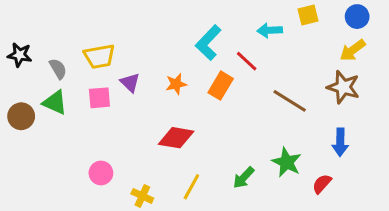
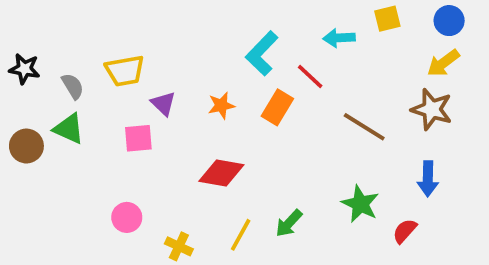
pink square: (99, 98) -> (138, 138), moved
green arrow: (244, 178) -> (289, 223), moved

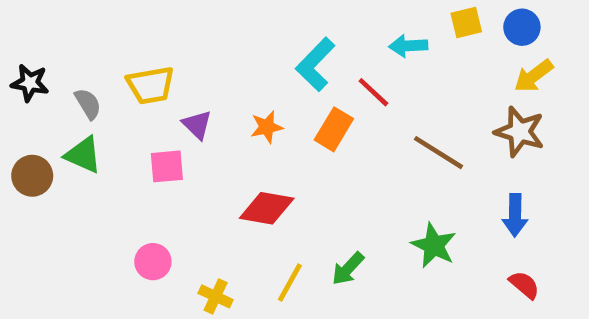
blue circle: (449, 21) -> (522, 27), moved
red semicircle: (405, 231) -> (524, 285), moved, turned 88

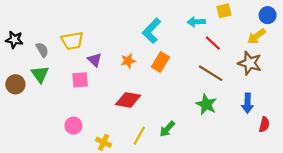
blue circle: (522, 27) -> (268, 15), moved
red line: (373, 92) -> (213, 43), moved
green triangle: (83, 155) -> (40, 74), turned 30
green star: (434, 245) -> (206, 104), moved
red semicircle: (524, 285) -> (264, 124), moved, turned 64

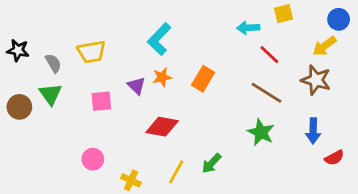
cyan L-shape: (152, 31) -> (159, 39), moved
purple triangle: (95, 60) -> (137, 86), moved
red semicircle: (264, 124) -> (334, 158), turned 48

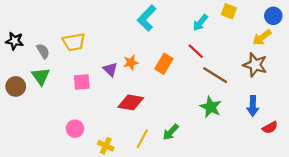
yellow square: (284, 14) -> (229, 11), turned 35
cyan arrow: (248, 28) -> (200, 23), turned -48
cyan L-shape: (159, 39) -> (147, 18), moved
red line: (269, 55) -> (196, 51), moved

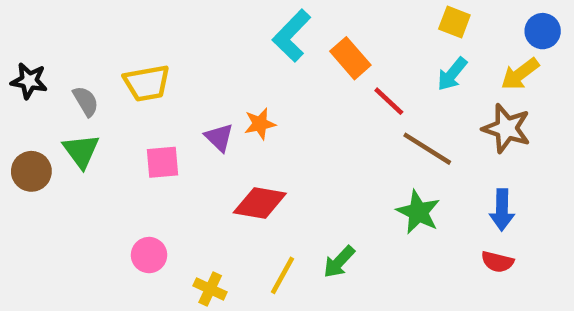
cyan arrow: (200, 23) -> (452, 74), moved
orange rectangle: (164, 64) -> (350, 58), moved, turned -72
red semicircle: (270, 128) -> (497, 262), moved, turned 42

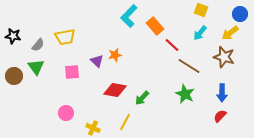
gray semicircle: (86, 101) -> (38, 45), turned 72
green arrow: (339, 262) -> (142, 98), moved
red semicircle: (497, 262) -> (220, 116), turned 120

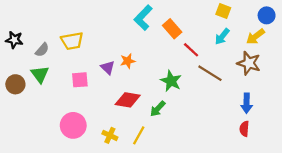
green star: (185, 94) -> (171, 81), moved
pink circle: (66, 113) -> (73, 125), size x1.5
red semicircle: (220, 116) -> (244, 129), turned -40
yellow cross: (93, 128) -> (110, 135), moved

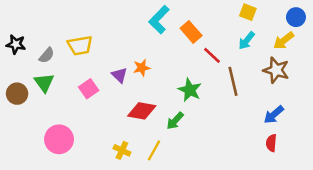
brown line: (210, 73) -> (233, 81), turned 45
pink square: (80, 80) -> (89, 89), turned -30
blue arrow: (247, 103) -> (274, 115), turned 48
pink circle: (73, 125) -> (59, 139), moved

